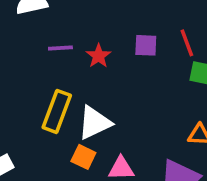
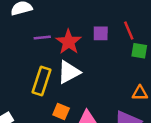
red star: (99, 56) -> (69, 42), size x1.5
white triangle: (94, 123) -> (69, 72), moved

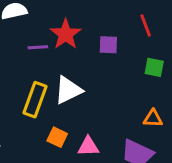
red line: (129, 31) -> (146, 25), moved
red star: (69, 42) -> (66, 34), moved

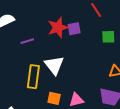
red star: (66, 34) -> (58, 28), moved, turned 30
white triangle: (68, 90) -> (54, 65), turned -30

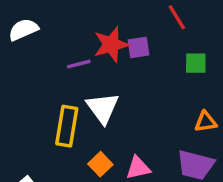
purple line: (27, 41) -> (79, 64), moved
orange square: (54, 98) -> (100, 164), turned 32

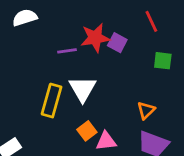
purple square: (139, 47) -> (117, 43), turned 30
orange triangle: (206, 122) -> (146, 110), moved, turned -42
orange square: (100, 164) -> (87, 131), moved

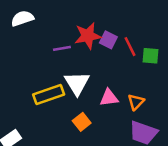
red line: (151, 21) -> (130, 47), moved
yellow rectangle: (52, 101) -> (49, 95), turned 56
pink triangle: (106, 141) -> (109, 98), moved

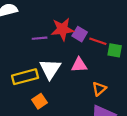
red line: (130, 47) -> (98, 41), turned -49
pink triangle: (109, 98) -> (79, 65), moved
orange square: (82, 122) -> (39, 101), moved

